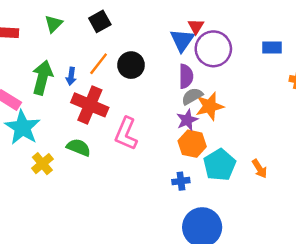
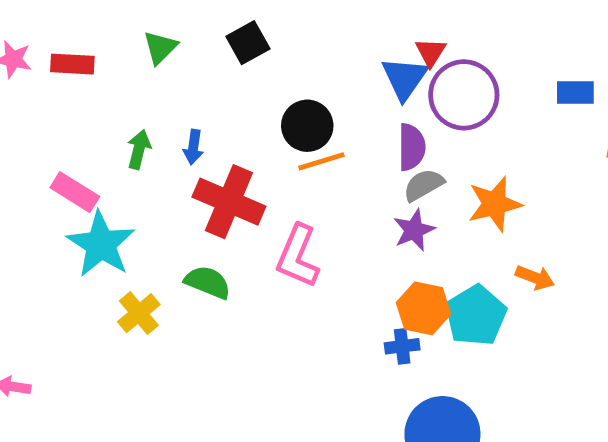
orange line: (99, 64) -> (321, 161), moved, turned 35
green arrow: (42, 78) -> (139, 149), size x0.6
orange star: (210, 106) -> (495, 204), moved
orange hexagon: (192, 144) -> (423, 308), moved
orange arrow: (259, 169) -> (535, 278), moved, turned -36

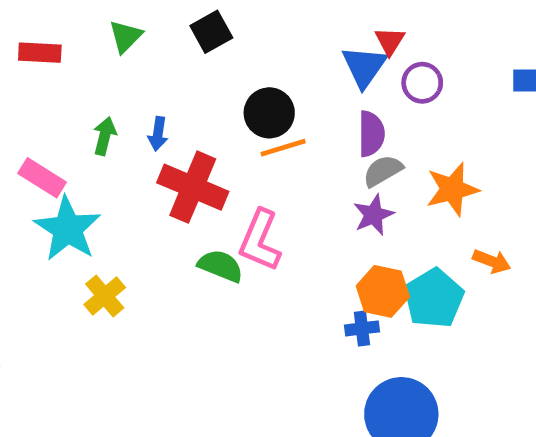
purple circle: (464, 95) -> (422, 83), size x0.6
green semicircle: (208, 282) -> (221, 266), moved

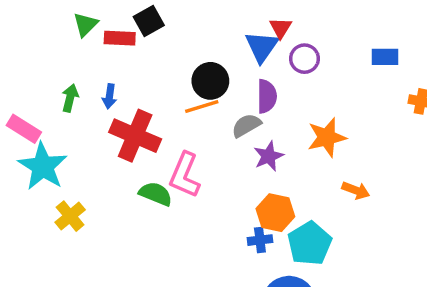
red rectangle: (40, 53) -> (120, 38), moved
black circle: (269, 113) -> (210, 81), moved
gray semicircle: (383, 171) -> (246, 125), moved
cyan pentagon: (434, 298) -> (310, 243), moved

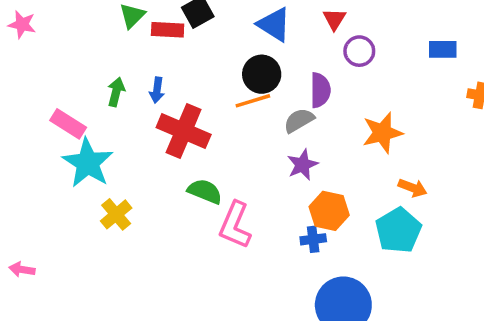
blue triangle: (262, 47) -> (274, 24), moved, turned -33
purple star: (269, 156) -> (302, 165), moved
pink L-shape: (185, 175) -> (235, 225), moved
cyan pentagon: (310, 243) -> (398, 230), moved

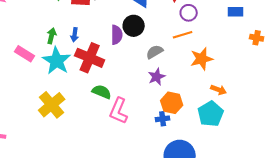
purple semicircle: (320, 90) -> (117, 35), moved
orange line: (253, 101) -> (183, 35), moved
cyan star: (88, 163) -> (57, 61), moved
yellow cross: (116, 214) -> (52, 105), size x1.5

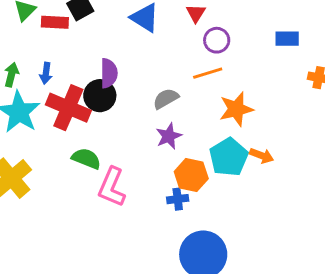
black circle: (134, 26) -> (100, 96), moved
cyan pentagon: (211, 114) -> (229, 157), moved

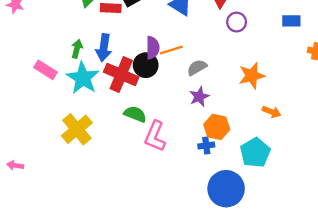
blue arrow: (46, 73) -> (104, 48), size x1.6
orange line: (208, 73) -> (171, 50), moved
cyan pentagon: (229, 157) -> (255, 153), moved

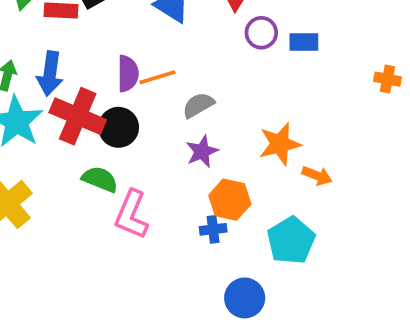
blue rectangle: (291, 21) -> (304, 42), moved
black circle: (146, 65) -> (119, 127), moved
orange star: (252, 76) -> (280, 144), moved
blue circle: (226, 189) -> (245, 298), size x0.7

